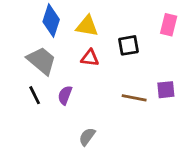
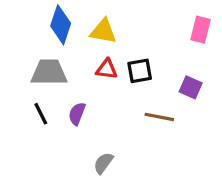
black square: (129, 45) -> (140, 71), moved
gray trapezoid: (41, 61) -> (49, 72), turned -40
purple square: (166, 90) -> (191, 87), moved, turned 30

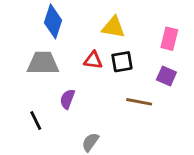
pink rectangle: (201, 30) -> (169, 39), moved
yellow triangle: (103, 31) -> (113, 27), moved
black line: (41, 114) -> (36, 121), moved

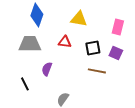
black square: (122, 62) -> (93, 48), moved

